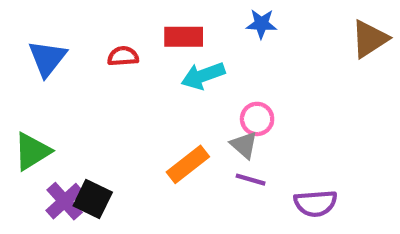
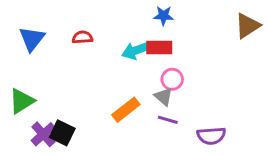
blue star: (261, 24) -> (164, 16), moved
red rectangle: (184, 37) -> (159, 47), moved

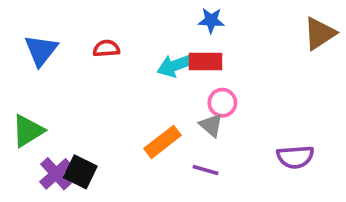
purple line: (168, 120) -> (206, 170), moved
purple semicircle: (211, 136) -> (295, 157), moved

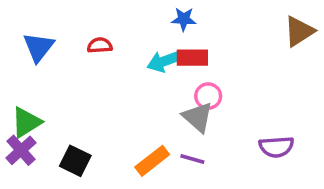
blue star: (211, 20) -> (184, 19), moved
gray triangle: (211, 125) -> (198, 117), size x1.4
orange rectangle: (163, 142) -> (152, 161), moved
purple cross: (56, 174) -> (21, 150), moved

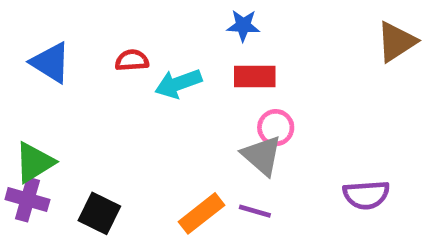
blue triangle: (38, 47) -> (51, 63), turned -36
cyan arrow: (164, 61) -> (178, 84), moved
purple cross: (21, 150) -> (27, 200), turned -32

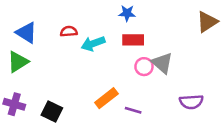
gray triangle: (262, 155) -> (162, 63), moved
green triangle: (34, 162) -> (18, 62), moved
orange rectangle: (201, 213) -> (106, 98), moved

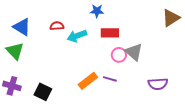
blue star: (127, 13) -> (97, 11), moved
green triangle: (18, 62) -> (15, 51), turned -42
purple line: (133, 110) -> (110, 79), moved

